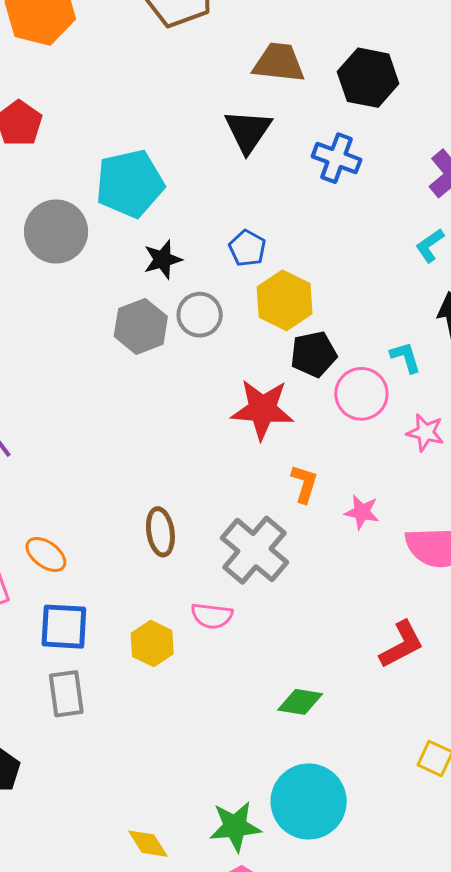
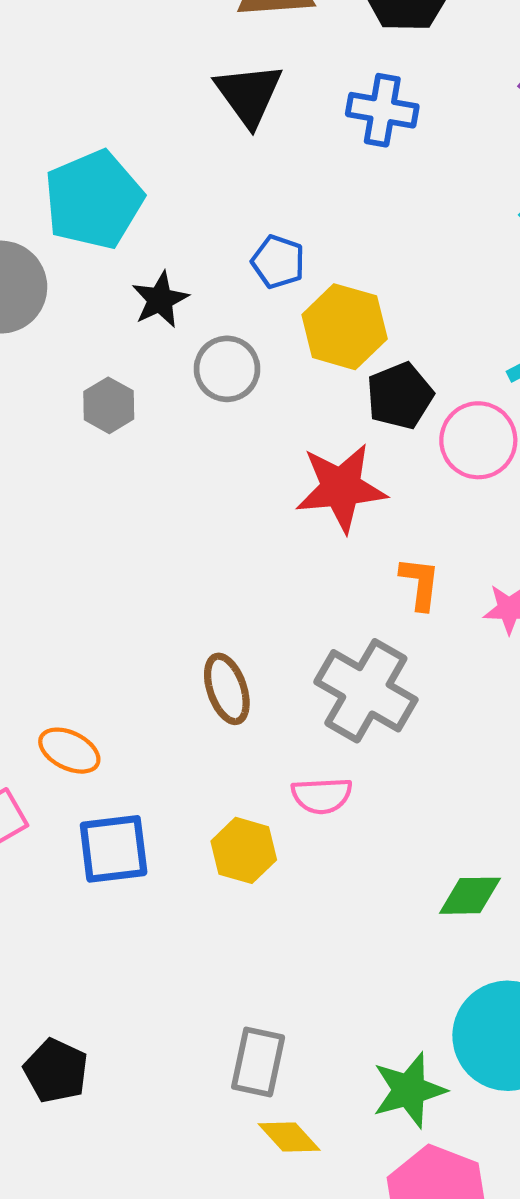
gray hexagon: (141, 326) -> (109, 405), moved, size x0.7
gray rectangle: (66, 694) -> (258, 1062), moved, turned 30

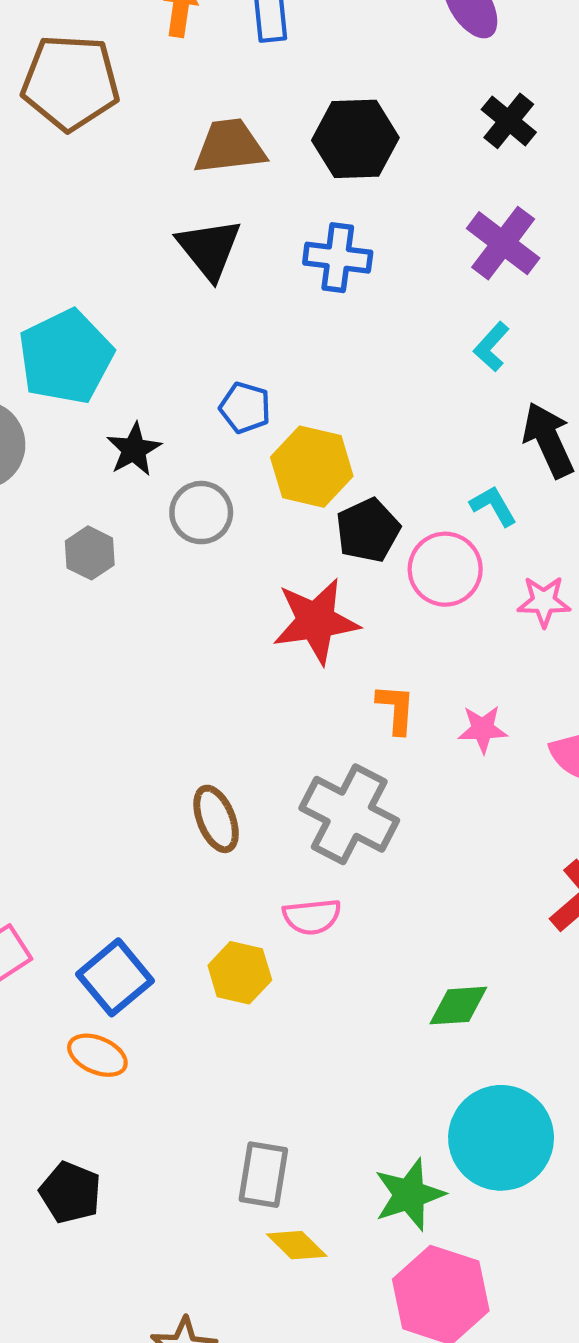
orange ellipse: (69, 751) -> (97, 1055), moved
blue square: (114, 849) -> (115, 977), turned -30

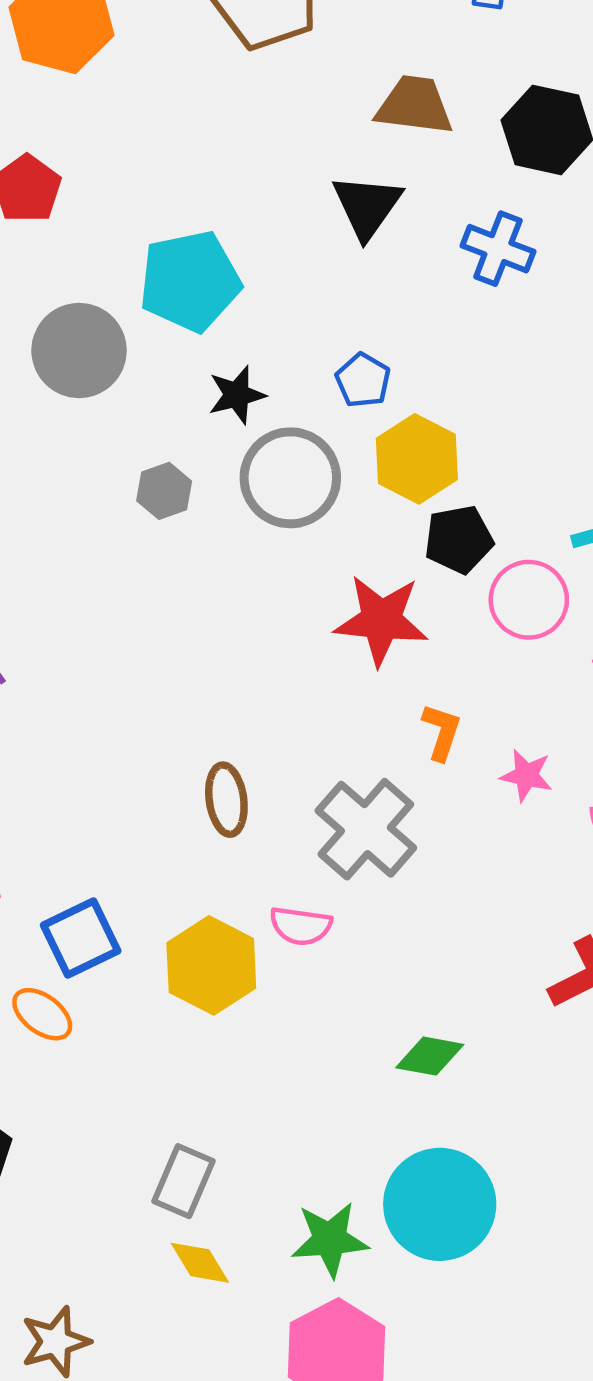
gray circle: (201, 513) -> (290, 478), size x1.5
yellow hexagon: (240, 973) -> (211, 965), size x1.4

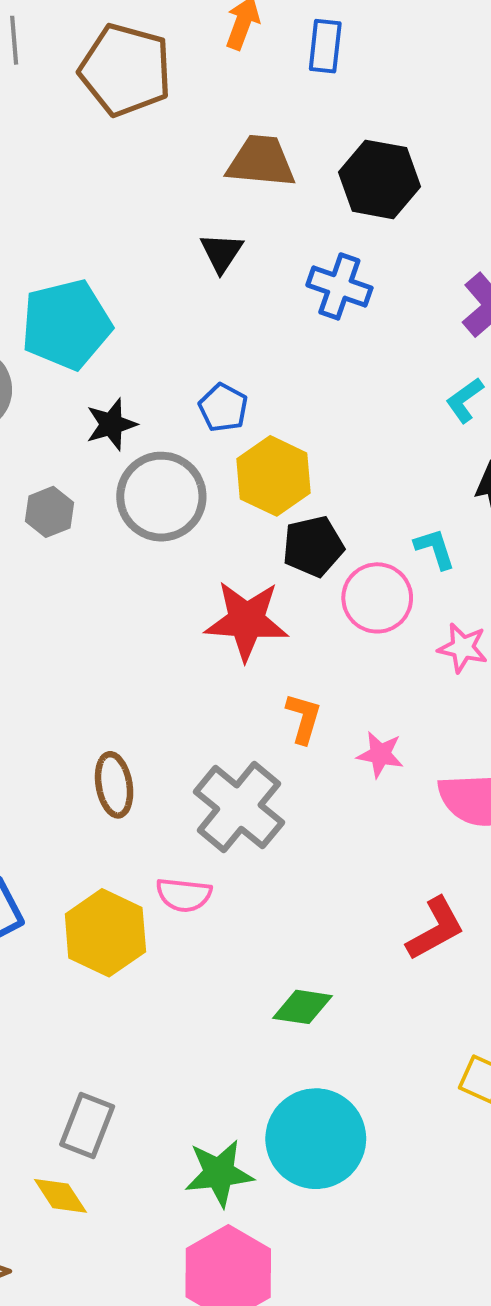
black triangle: (367, 206) -> (222, 253), size x0.7
yellow diamond: (200, 1263) -> (60, 1196), moved

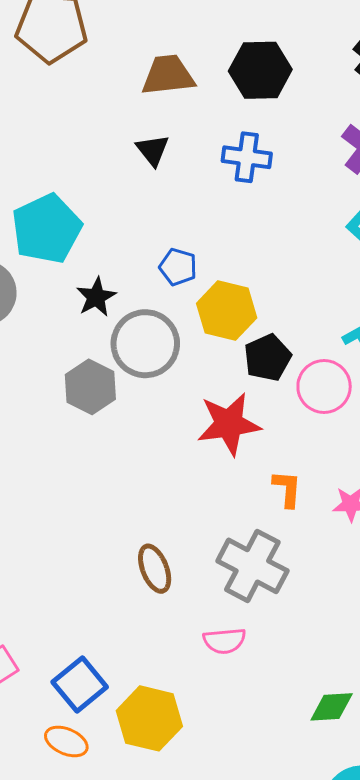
gray hexagon: (49, 512) -> (90, 387), moved, size x1.4
yellow hexagon: (105, 933) -> (149, 718), moved

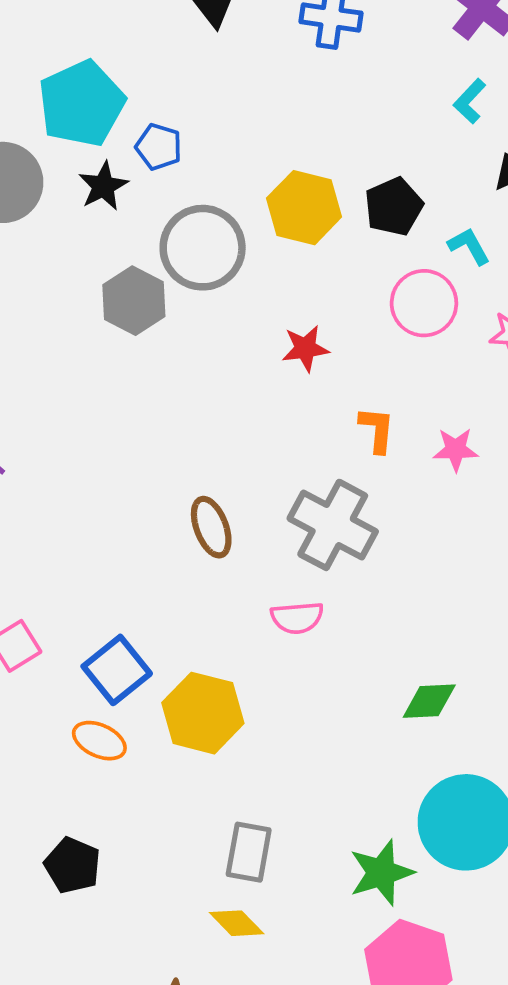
blue pentagon: (178, 267) -> (159, 147), moved
black star: (96, 297) -> (103, 186), moved
black pentagon: (268, 358) -> (394, 207), moved
red star: (229, 424) -> (305, 348), size x0.6

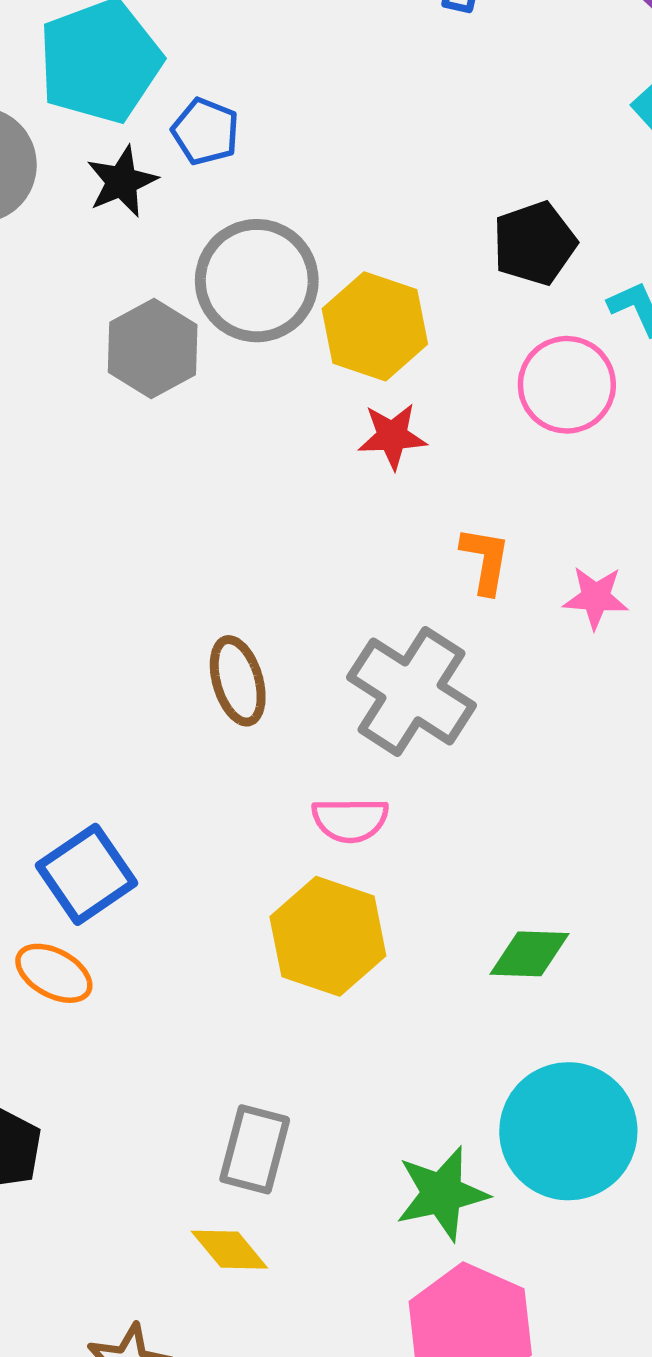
yellow hexagon: (304, 208) -> (375, 326), moved
yellow hexagon: (203, 713) -> (328, 936), moved

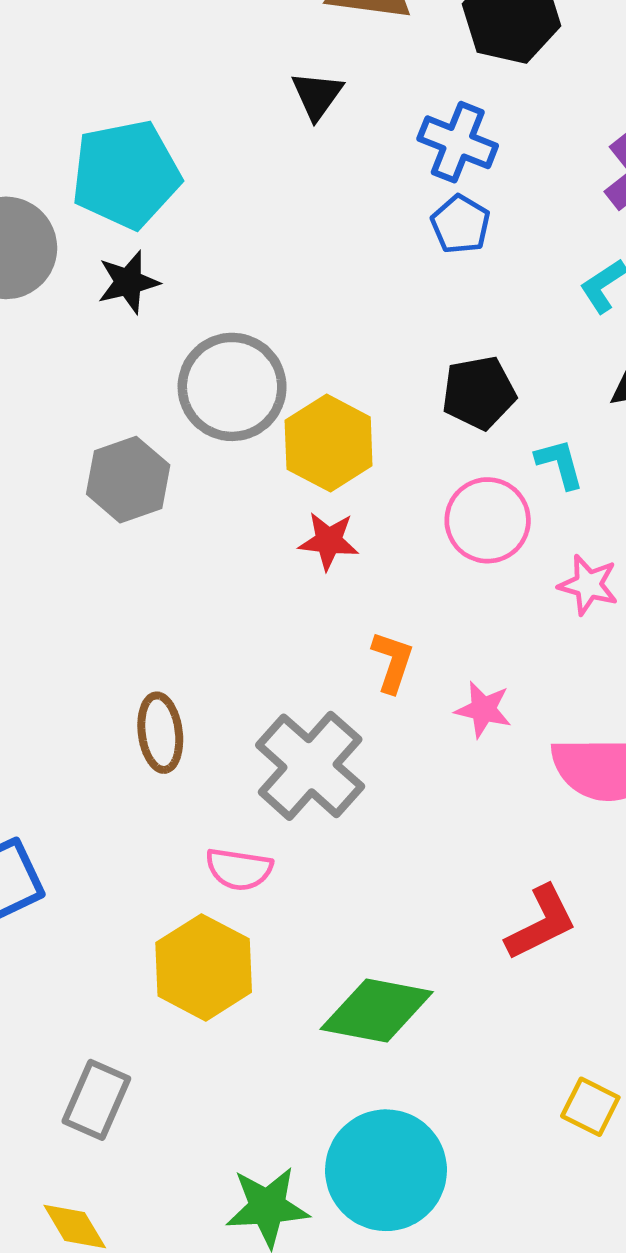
blue pentagon: (205, 131) -> (461, 224), moved
gray hexagon: (153, 349) -> (128, 480), moved
green diamond: (530, 954) -> (377, 1011), size x1.5
gray rectangle: (255, 1149) -> (96, 1100), moved

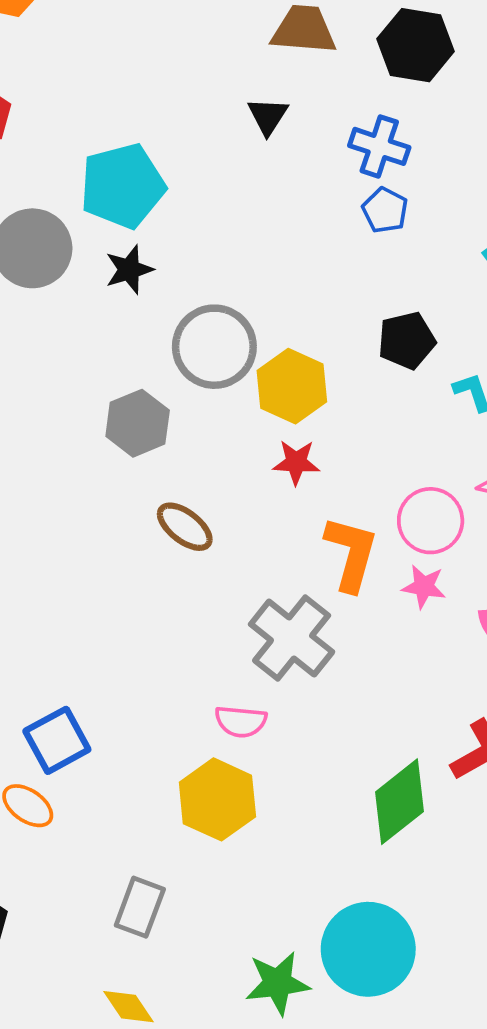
pink circle: (488, 520) -> (431, 521), moved
orange L-shape: (392, 662) -> (351, 554), size x1.6
brown ellipse: (160, 733) -> (185, 527), moved, turned -42
green diamond: (377, 1011) -> (400, 802), moved, turned -46

